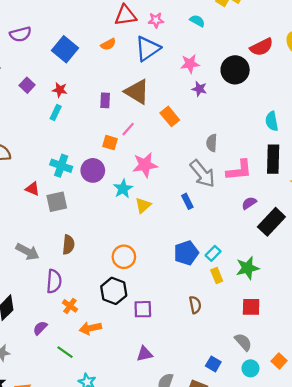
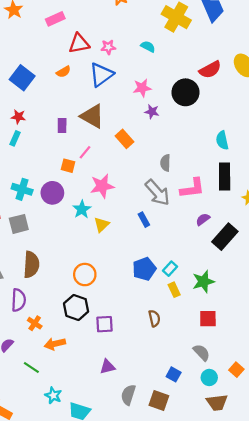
brown semicircle: (68, 245) -> (31, 265), size x1.4

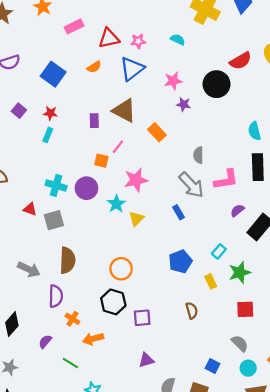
pink rectangle: (55, 19) -> (74, 26), moved
cyan rectangle: (170, 269) -> (219, 251), moved

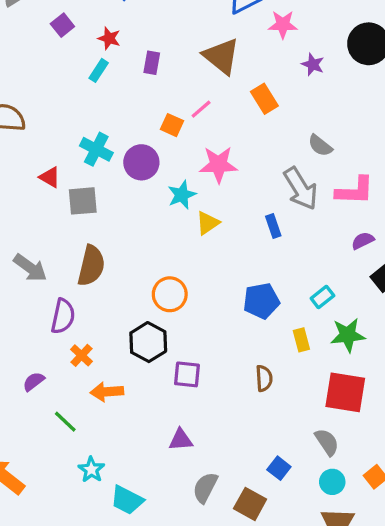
pink star: (173, 81) -> (283, 24), moved
purple rectangle: (94, 121) -> (152, 63), moved
gray semicircle: (198, 155) -> (320, 146), turned -63
red square: (245, 309) -> (345, 392), size x1.5

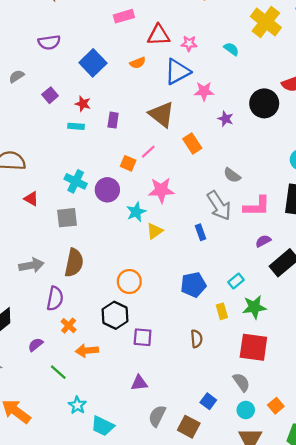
cyan rectangle: (99, 70) -> (76, 126), turned 63
red triangle: (50, 177) -> (31, 199), moved
gray arrow: (30, 268) -> (31, 265), turned -45

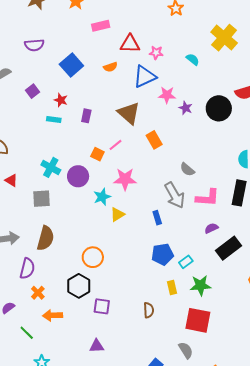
purple star: (226, 119) -> (186, 108), moved
blue pentagon: (193, 285) -> (162, 254), moved

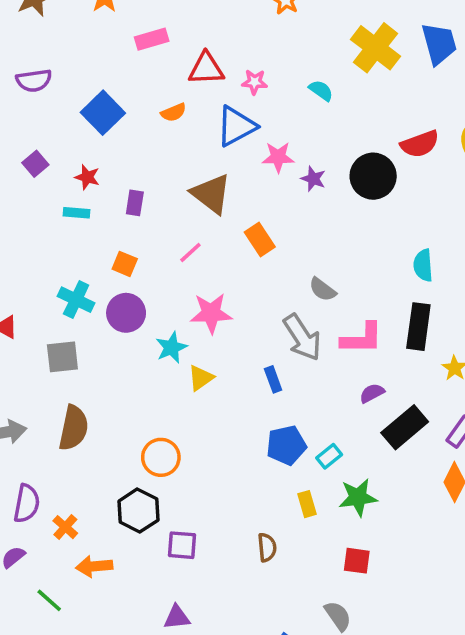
orange square: (97, 154) -> (125, 264), moved
purple semicircle: (27, 269) -> (27, 503), moved
red square: (198, 320) -> (357, 561), size x0.6

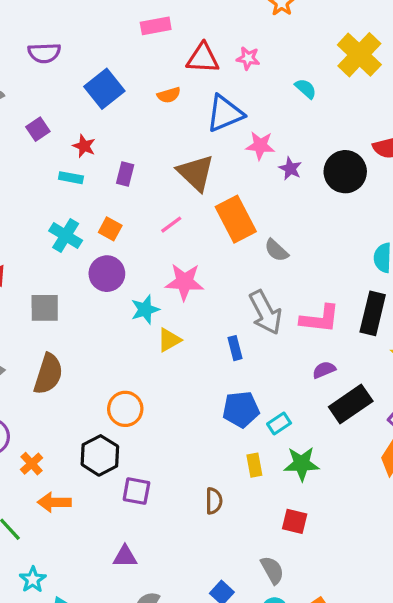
pink star: (255, 82) -> (248, 58), moved
orange rectangle: (260, 240) -> (236, 219), size x1.5
gray semicircle: (323, 290) -> (276, 250), moved
cyan cross: (76, 300) -> (66, 236), moved

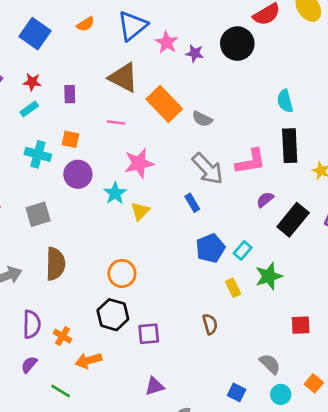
pink star: (260, 146) -> (167, 42), turned -30
cyan rectangle: (71, 178) -> (29, 109), turned -30
pink line: (171, 225) -> (116, 122), turned 60
red square: (295, 521) -> (301, 325), moved

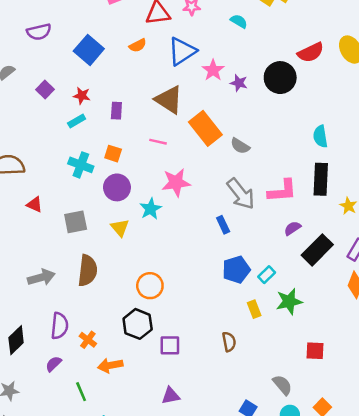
yellow triangle: (140, 211) -> (120, 228), moved, turned -30
green line: (61, 391) -> (81, 392), turned 30

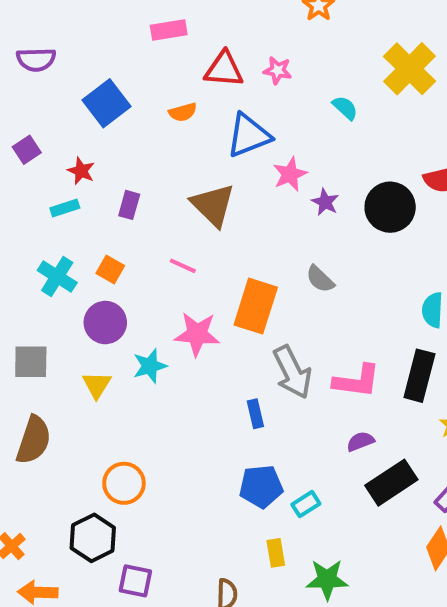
orange rectangle: (205, 128) -> (256, 306), moved, turned 44
gray semicircle: (240, 146) -> (320, 279), moved
green star: (289, 301) -> (327, 579), moved

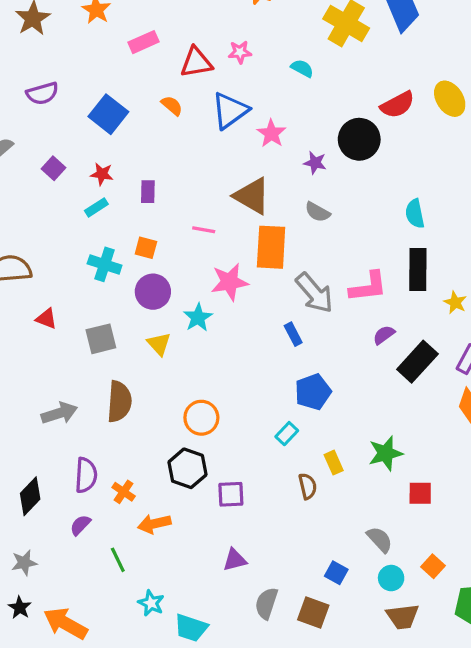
orange semicircle: (183, 112) -> (172, 106), turned -110
purple star: (325, 202) -> (315, 163), moved
brown triangle: (213, 205) -> (252, 196), moved
cyan rectangle: (306, 504) -> (287, 434), moved
yellow rectangle: (276, 553) -> (334, 463), moved

